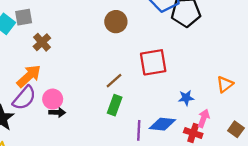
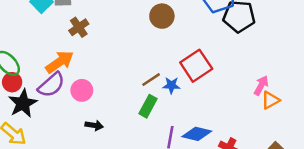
red square: (153, 62) -> (196, 66), turned -32
blue star: (186, 98) -> (171, 85), moved
black arrow: (57, 112) -> (94, 125), moved
pink arrow: (204, 118) -> (261, 85), moved

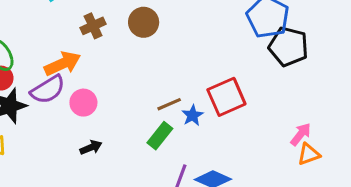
brown circle: (162, 16) -> (144, 22), moved
blue star: (171, 85) -> (193, 115), turned 30
black arrow: (94, 125) -> (91, 147), turned -42

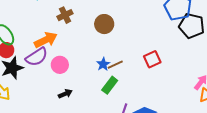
brown circle: (144, 22) -> (104, 24), moved
red square: (226, 97) -> (152, 59), size x0.7
blue star: (193, 115) -> (103, 64), moved

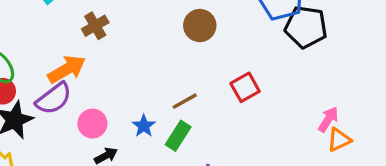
brown circle: (104, 24) -> (200, 26), moved
blue star: (103, 64) -> (144, 126), moved
pink circle: (60, 65) -> (92, 124), moved

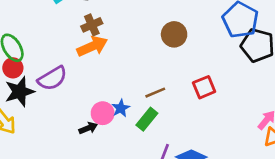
orange arrow: (67, 69) -> (92, 46), moved
pink circle: (92, 124) -> (103, 113), moved

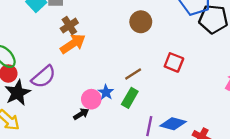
red square: (204, 87) -> (174, 62), turned -36

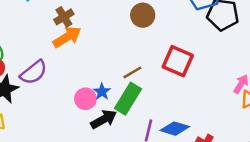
red square: (174, 62) -> (178, 61), size x1.4
green rectangle: (130, 98) -> (128, 99), size x1.4
black arrow: (81, 114) -> (104, 119), moved, size x1.5

